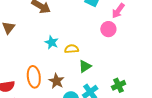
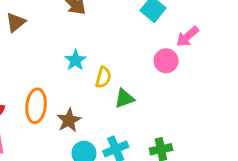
yellow semicircle: (72, 49) -> (103, 77), turned 96
green triangle: (85, 66) -> (124, 98), moved

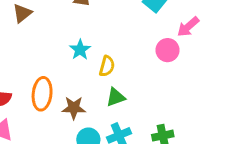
green triangle: (124, 98) -> (116, 97), moved
brown star: (69, 120) -> (74, 108), turned 30

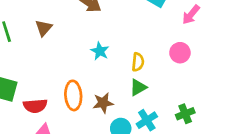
pink circle: (167, 50) -> (180, 53), moved
yellow semicircle: (107, 66) -> (138, 62), moved

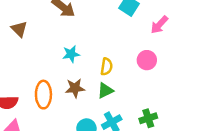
brown triangle: (44, 28) -> (19, 29), turned -30
cyan star: (100, 51) -> (71, 54), turned 30
brown star: (103, 103) -> (75, 88), moved

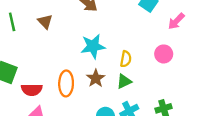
cyan star: (71, 54) -> (93, 46), size x1.5
brown star: (75, 88) -> (96, 78), turned -30

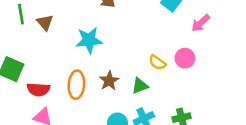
brown triangle: (45, 22) -> (45, 22), moved
cyan star: (93, 46) -> (89, 40), moved
yellow semicircle: (126, 59) -> (157, 62), moved, turned 112

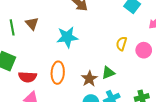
green line: (21, 14) -> (12, 27), moved
yellow semicircle: (157, 62) -> (121, 44), moved, turned 72
brown star: (109, 81) -> (89, 79), moved

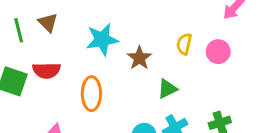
red semicircle: (28, 77) -> (47, 70), moved
brown star: (89, 79) -> (139, 58), moved

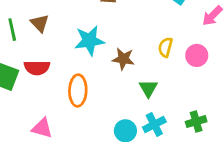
brown star: (139, 58) -> (123, 59), turned -30
green triangle: (167, 89) -> (148, 88), turned -36

